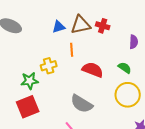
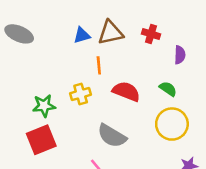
red cross: (103, 26) -> (151, 34), moved
yellow cross: (49, 66) -> (81, 94), moved

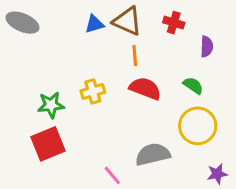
brown triangle: (111, 33) -> (127, 21), turned 36
orange line: (99, 65) -> (135, 56), moved
gray semicircle: (112, 136) -> (153, 154), moved, turned 136

